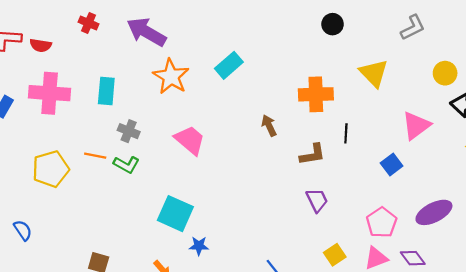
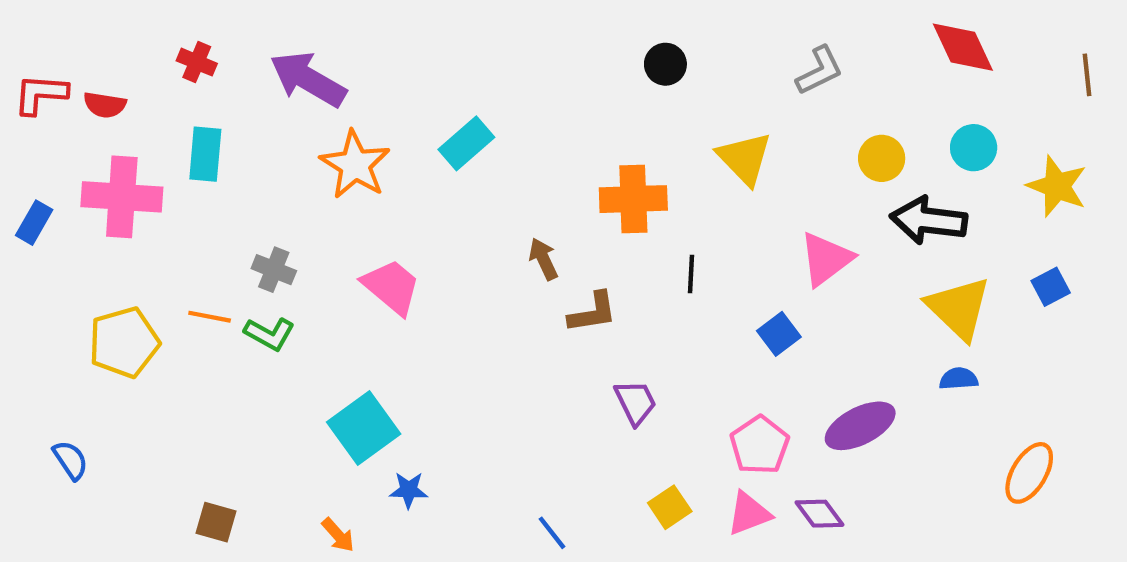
cyan rectangle: (106, 91) -> (205, 154), moved
brown L-shape: (312, 154) -> (593, 312), moved
cyan square: (175, 214) -> (364, 428), turned 30

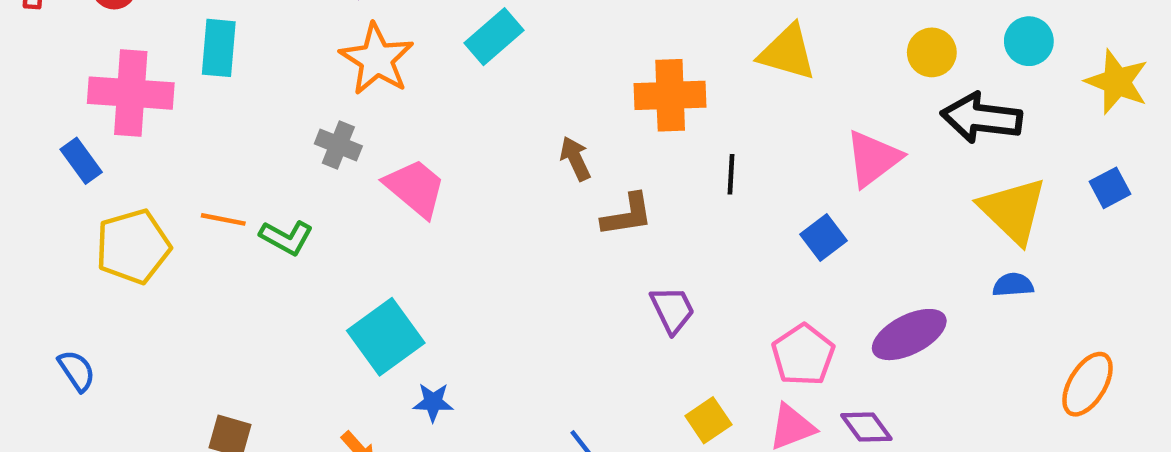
yellow triangle: (745, 158) -> (787, 52), turned -30
blue rectangle: (34, 223) -> (81, 161), moved, turned -66
gray cross: (274, 270) -> (338, 145), moved

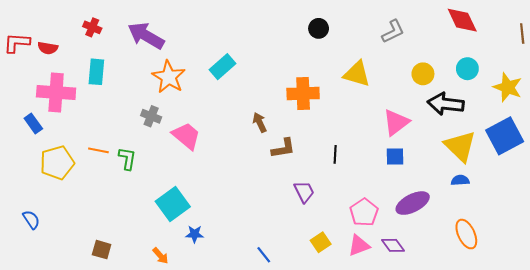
black line: (731, 174) -> (335, 154), moved
blue square: (1110, 188) -> (505, 136), size x2.0
green L-shape: (286, 237) -> (127, 159), turned -110
blue square: (823, 237) -> (395, 157), moved, turned 36
orange ellipse: (1088, 384) -> (466, 234), moved, turned -56

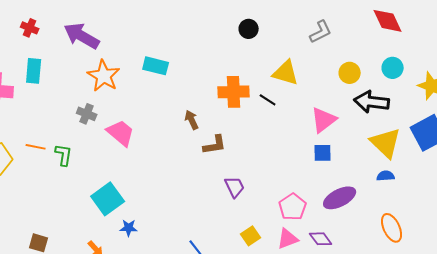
cyan rectangle: (222, 67) -> (156, 66), turned 55
black line: (335, 154) -> (268, 100), moved, turned -60

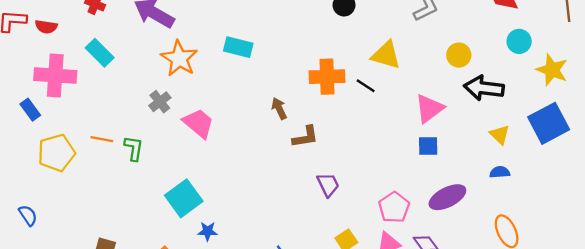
cyan circle: (393, 68) -> (519, 41), moved
cyan rectangle: (34, 71) -> (100, 53), turned -50
gray cross: (87, 114) -> (160, 102), turned 30
yellow triangle: (386, 143) -> (500, 135), size x0.6

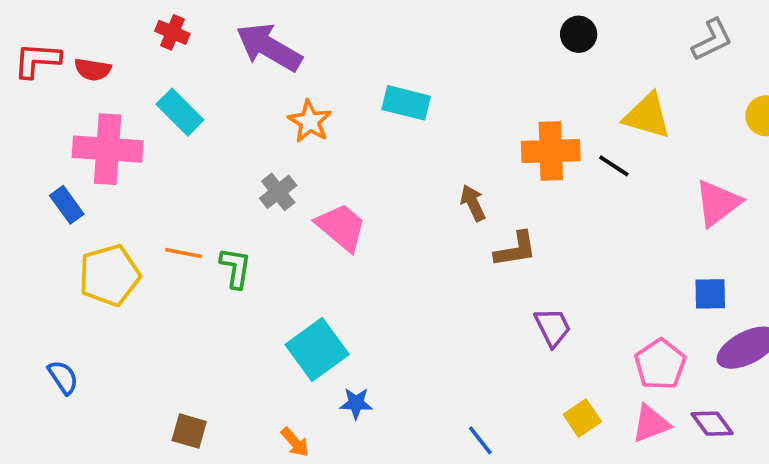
orange star: (179, 58) -> (310, 121), size x0.7
blue square: (428, 146) -> (710, 294), moved

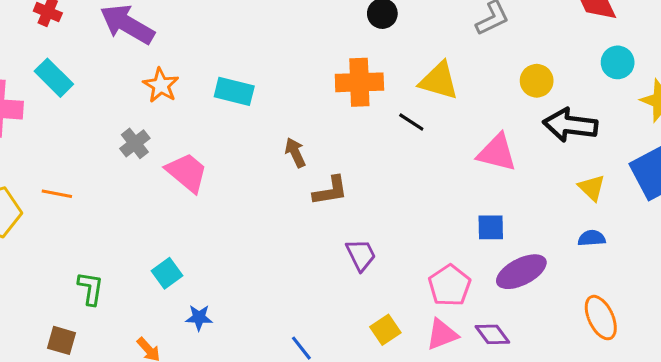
cyan rectangle: (406, 103) -> (234, 91), moved
orange cross: (551, 151) -> (359, 82), moved
pink triangle: (718, 203) -> (497, 153), turned 51
green L-shape: (236, 268) -> (91, 289), moved
cyan square: (317, 349) -> (167, 273), size x0.6

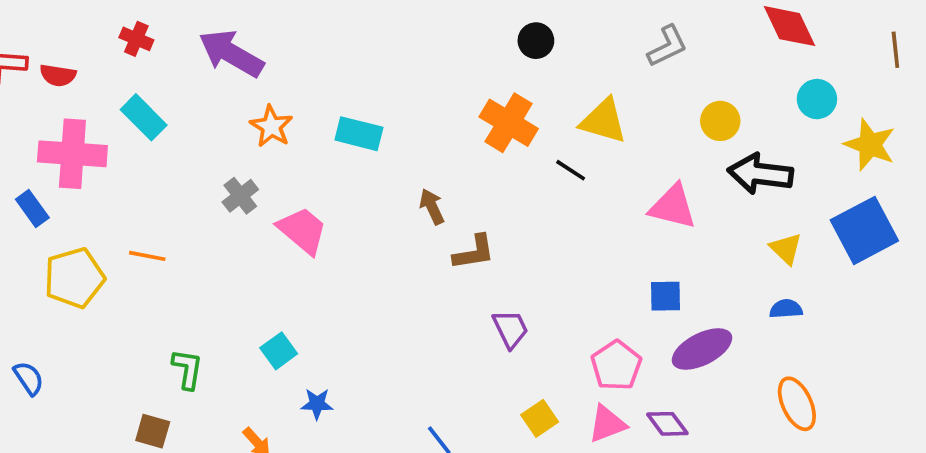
orange cross: (359, 82) -> (509, 123), turned 33

